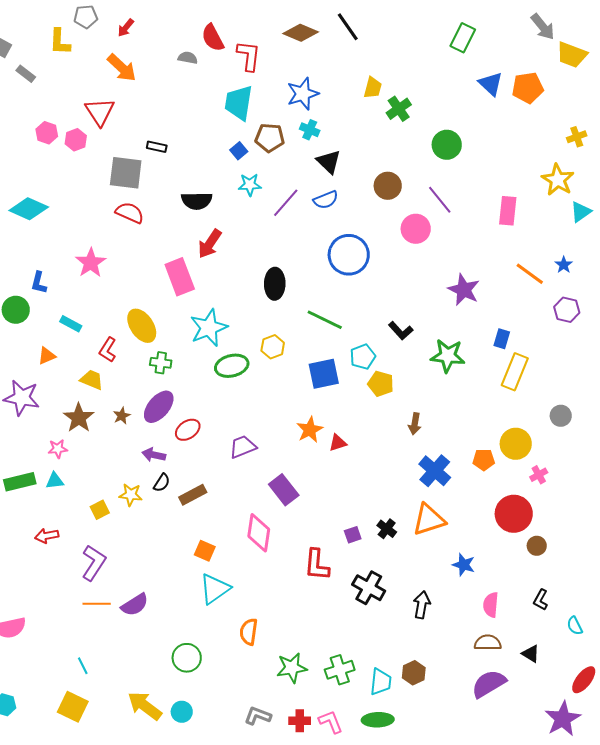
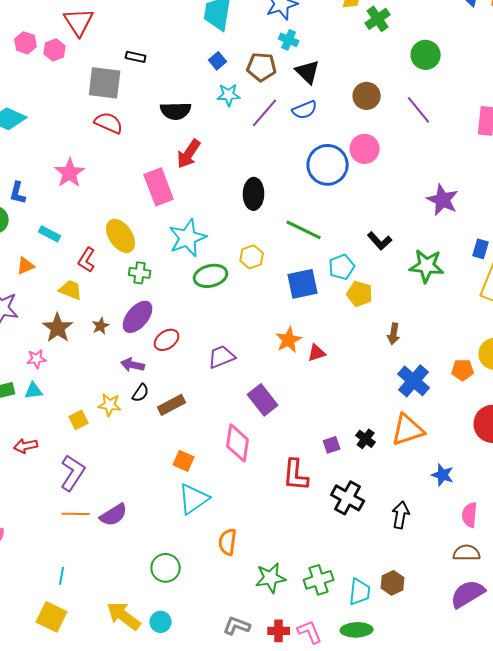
brown pentagon: (270, 138) -> (262, 67), moved
pink circle: (416, 229) -> (365, 149), moved
cyan line: (83, 666) -> (62, 576), turned 36

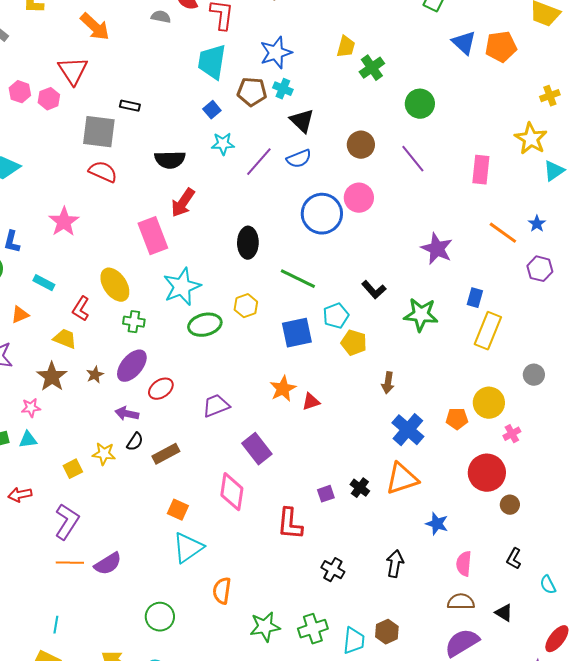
brown pentagon: (262, 67) -> (252, 92), moved
black cross: (348, 498) -> (333, 570), moved, size x0.7

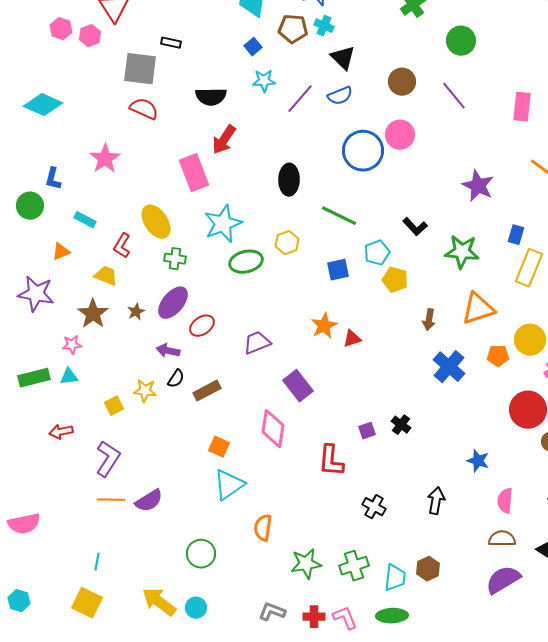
blue square: (297, 333) -> (338, 270), size x0.7
orange triangle: (402, 479) -> (478, 309), moved

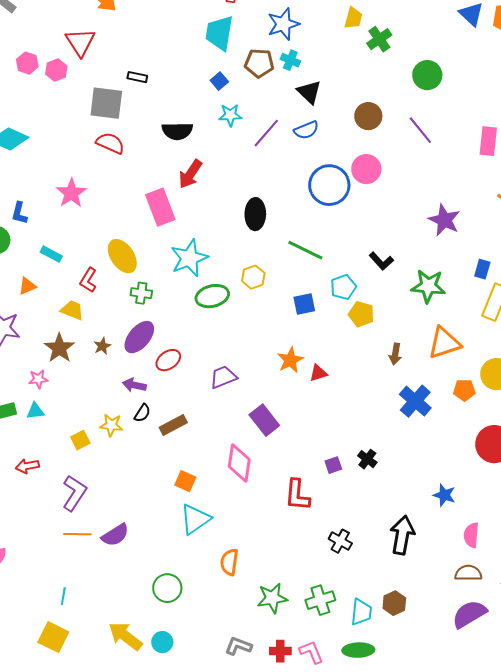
black arrow: (436, 501) -> (402, 535), size x1.4

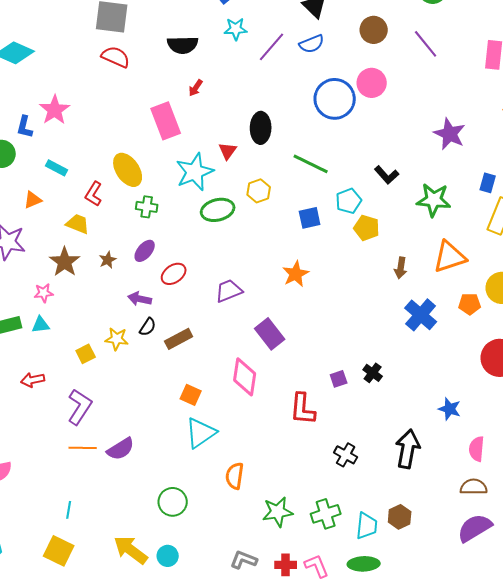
red arrow: (190, 174) -> (196, 88), size x0.6
pink star: (71, 193) -> (55, 110), moved
purple ellipse: (139, 337) -> (145, 251), size x0.7
red triangle: (318, 373) -> (228, 151), moved, turned -36

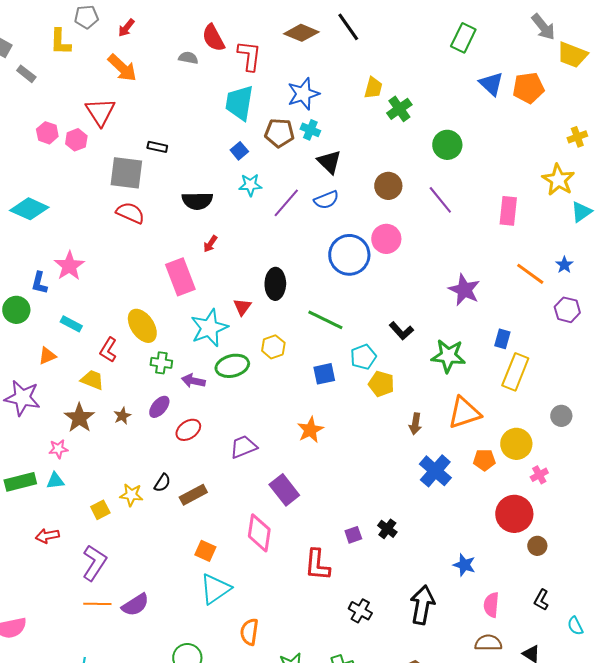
purple arrow: (140, 299) -> (193, 381), moved

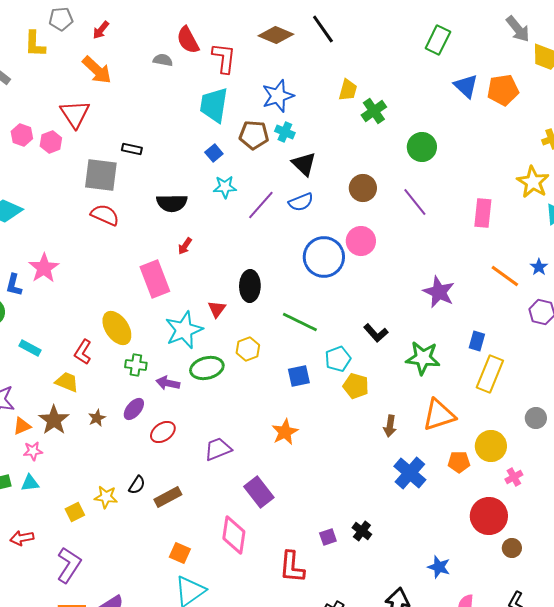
cyan rectangle: (71, 324) -> (30, 348), moved
orange triangle: (47, 356) -> (22, 426), moved

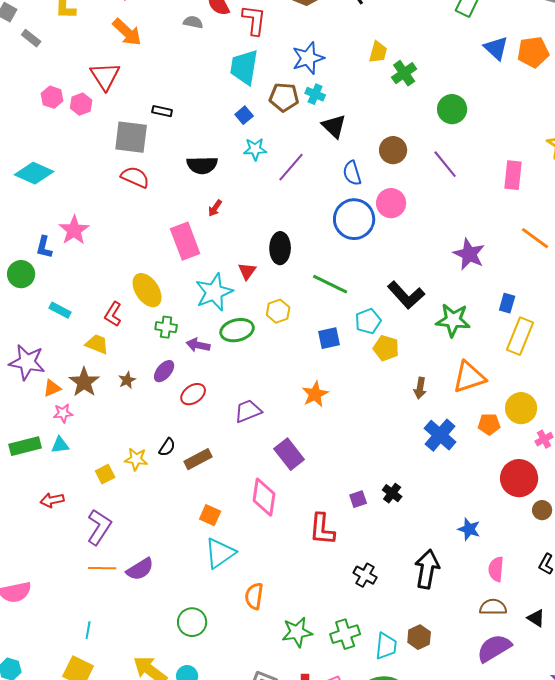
blue semicircle: (301, 202) -> (352, 173), moved, turned 95
black L-shape: (376, 333) -> (406, 295), size x1.5

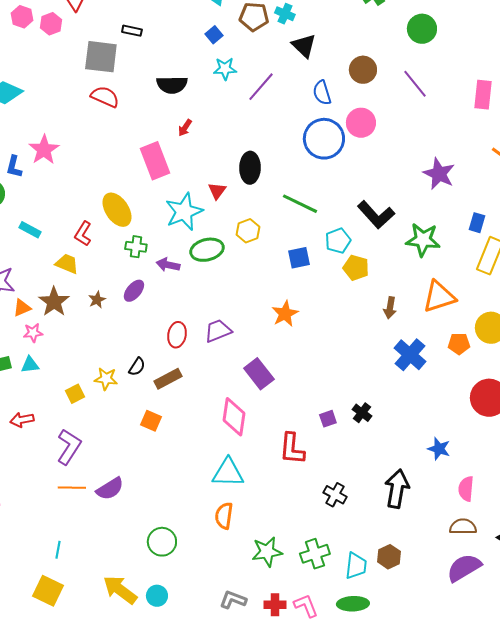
red ellipse: (193, 394) -> (177, 335), moved, turned -45
orange square: (210, 515) -> (151, 421), moved
cyan triangle: (220, 553) -> (228, 473), moved, turned 36

